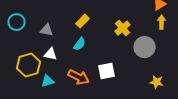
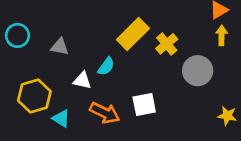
yellow rectangle: (82, 21) -> (133, 34), moved, size x1.6
white triangle: (50, 54) -> (82, 81), moved
cyan triangle: (48, 81) -> (61, 119), turned 48
yellow star: (156, 82) -> (227, 116), moved

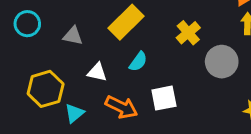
yellow rectangle: (133, 34) -> (126, 22), moved
cyan semicircle: (106, 66) -> (138, 62), moved
cyan triangle: (61, 119) -> (74, 113), turned 48

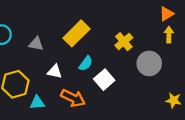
white square: (164, 98) -> (104, 80), moved, turned -30
cyan triangle: (74, 113) -> (37, 103), turned 35

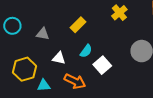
yellow rectangle: (77, 33) -> (78, 25), size x0.7
yellow cross: (124, 42) -> (119, 13), moved

